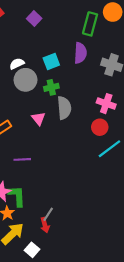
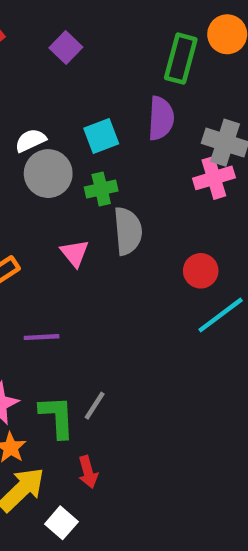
pink cross: (106, 104) -> (214, 178), moved, turned -36
green L-shape: (17, 196) -> (57, 417), moved
gray line: (48, 214) -> (95, 406), moved

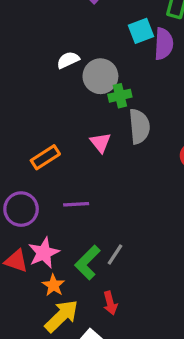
cyan square: (101, 136) -> (141, 31), moved
gray circle: (48, 174) -> (100, 76), moved
green L-shape: (57, 417) -> (87, 263), turned -132

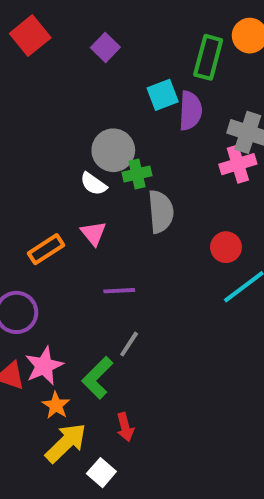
white semicircle: (68, 60) -> (94, 184), moved, turned -120
pink triangle: (100, 143) -> (94, 233), moved
purple line: (76, 204) -> (119, 291), moved
gray line: (115, 254) -> (129, 344), moved

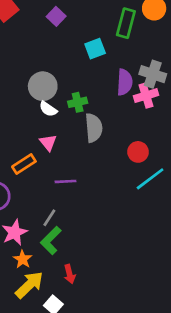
purple semicircle: (190, 111) -> (125, 82), moved
gray circle: (113, 150) -> (43, 86), moved
orange rectangle: (46, 249) -> (24, 164), moved
gray line: (129, 344) -> (49, 218), moved

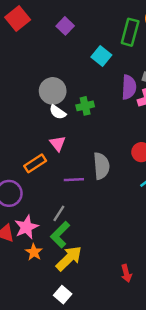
cyan square: (95, 49) -> (101, 56), turned -30
gray semicircle: (94, 128) -> (101, 166), moved
red arrow: (70, 274) -> (126, 273), moved
yellow arrow: (29, 285) -> (69, 258), moved

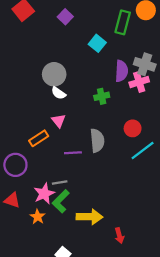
green cross: (85, 106) -> (102, 96), moved
gray line: (59, 213) -> (60, 183), turned 48
pink star: (26, 227) -> (44, 194), moved
yellow arrow: (69, 258) -> (89, 217), moved, turned 45

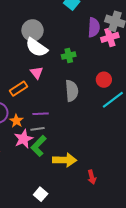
white semicircle: (59, 93) -> (37, 47), size x1.6
green cross: (102, 96) -> (69, 56), moved
purple line: (73, 153) -> (41, 114), moved
orange star: (38, 217) -> (16, 121), moved

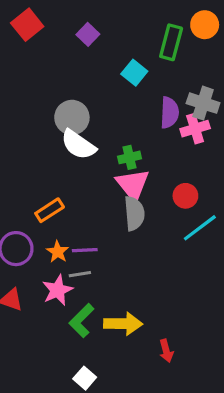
pink triangle: (37, 73) -> (133, 185), moved, size x1.6
orange star: (16, 121) -> (58, 252), moved
green L-shape: (39, 146) -> (82, 321), moved

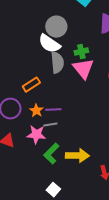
gray circle: (72, 117) -> (56, 27), moved
gray semicircle: (134, 213) -> (57, 63), moved
pink star: (58, 290) -> (36, 135), turned 30

